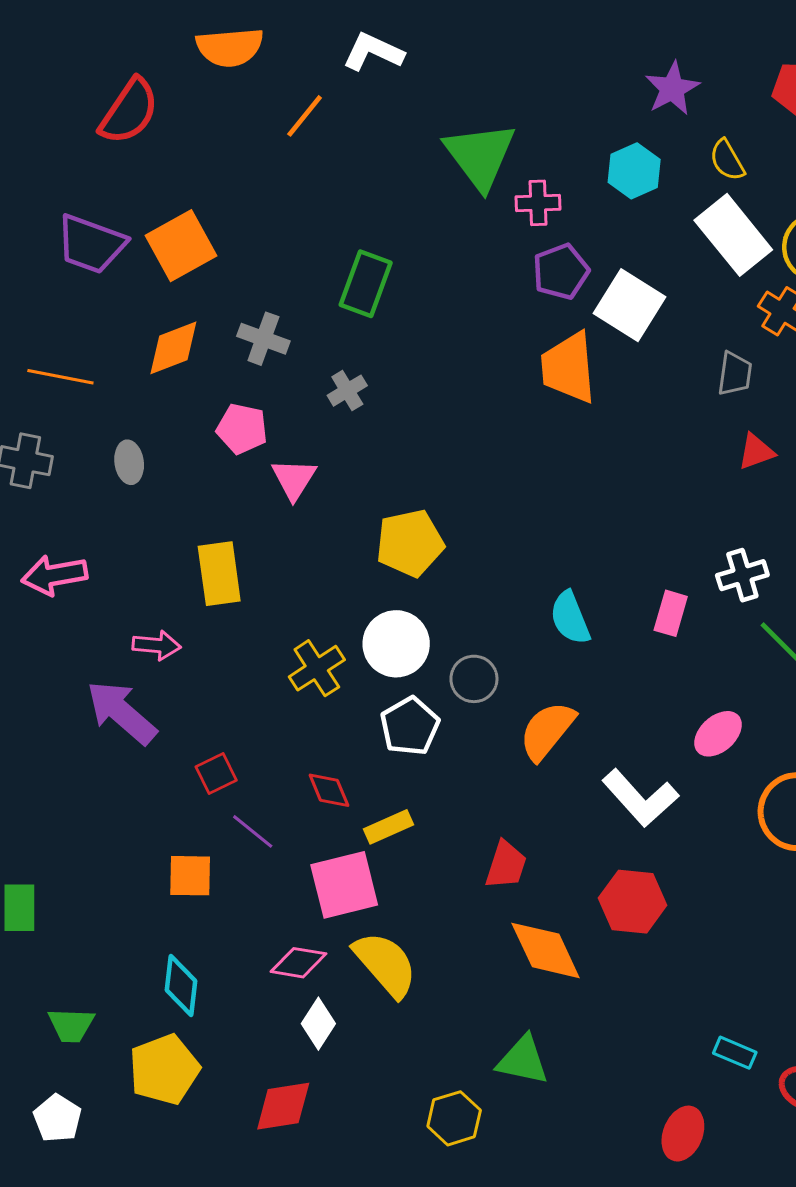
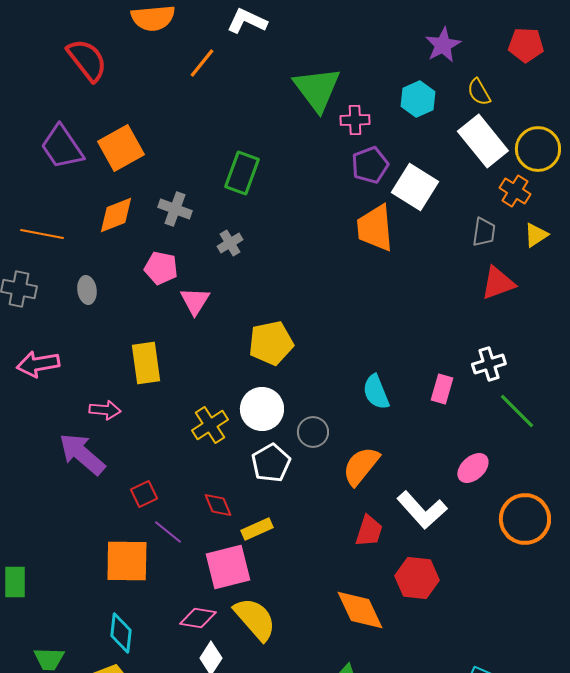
red semicircle: (129, 111) -> (87, 60), turned -72
purple trapezoid: (91, 244) -> (62, 147), turned 36
red triangle: (756, 452) -> (498, 283), size x1.4
red trapezoid: (506, 865) -> (369, 531), moved
orange square: (190, 876) -> (127, 561), size x1.5

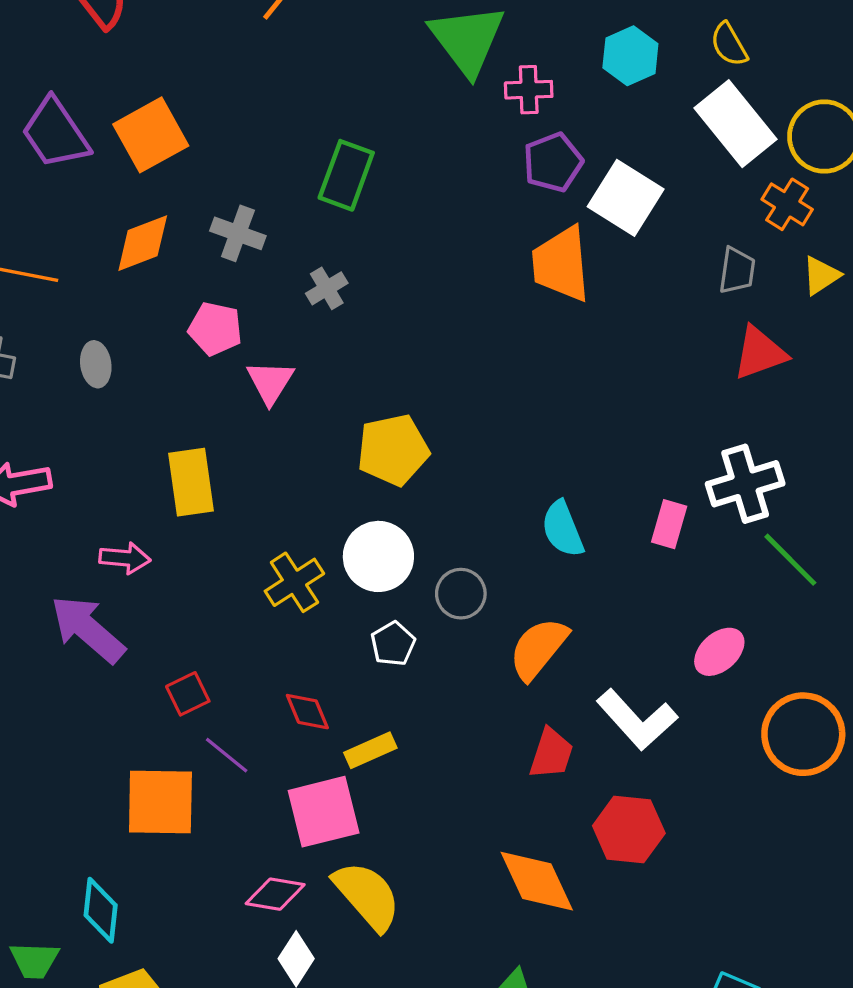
white cross: (489, 364) -> (745, 484), size x1.4
white pentagon: (271, 463) -> (393, 644), size x0.7
cyan diamond: (121, 633) -> (101, 910), moved

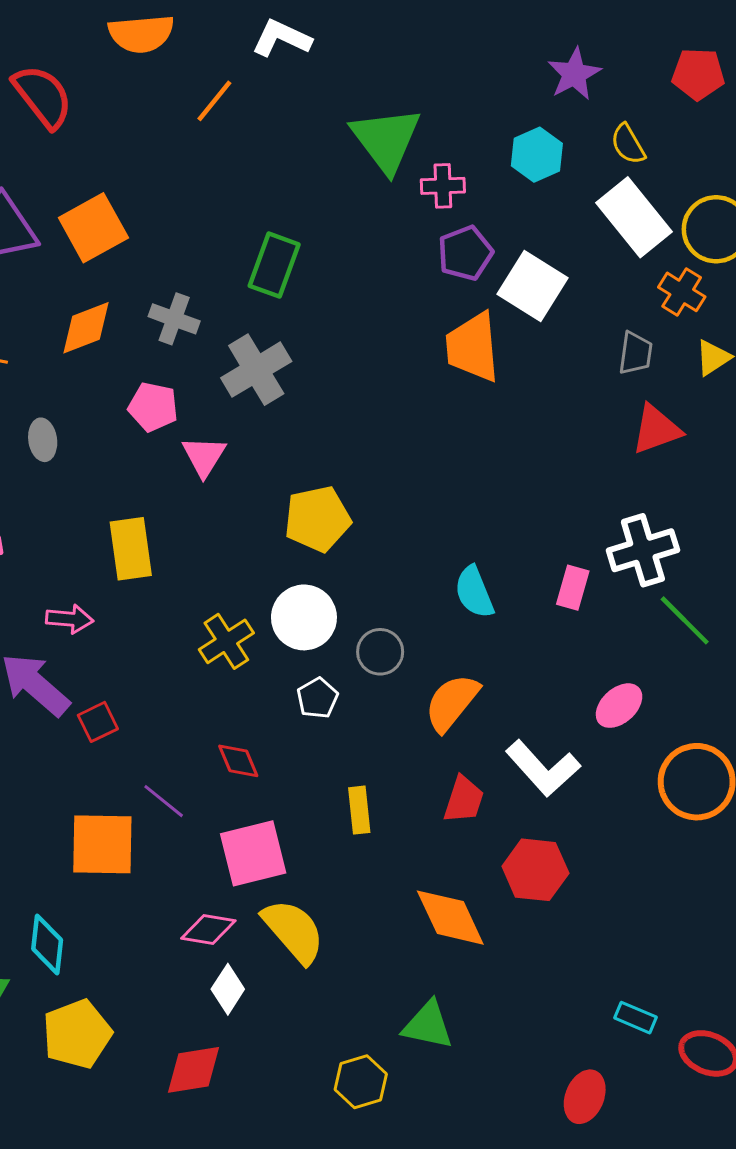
gray cross: (327, 288) -> (256, 370), size x1.8
red square: (188, 694) -> (98, 722), moved
yellow rectangle: (370, 750) -> (359, 810), moved, turned -72

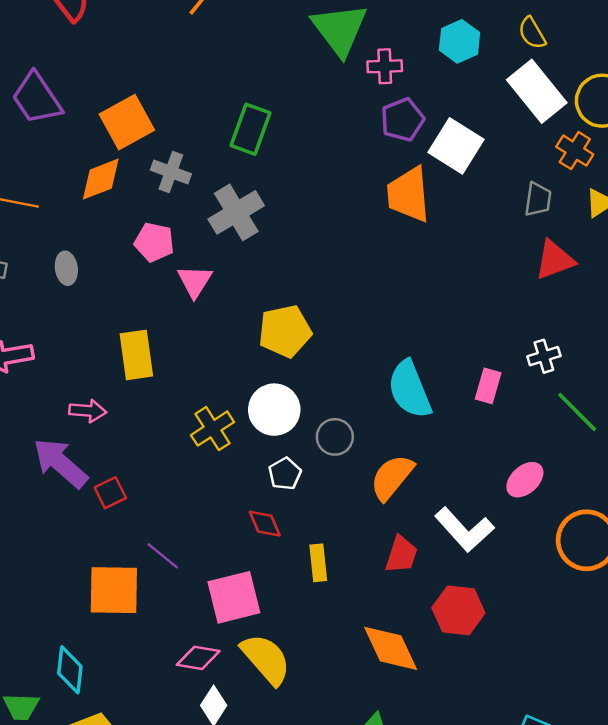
orange square: (93, 228) -> (127, 122), moved
white cross: (643, 550) -> (544, 356), size x0.6
cyan semicircle: (474, 592) -> (410, 389), size x1.4
red diamond: (238, 761) -> (265, 524), moved

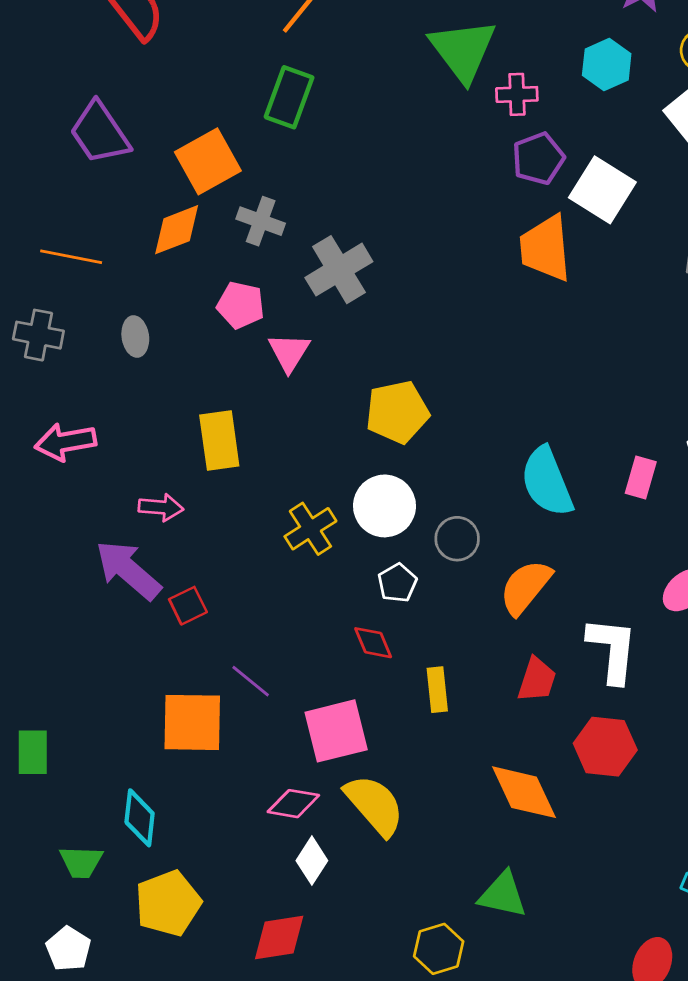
green rectangle: (250, 129) -> (289, 97), moved
white L-shape: (464, 530) -> (612, 650), turned -132

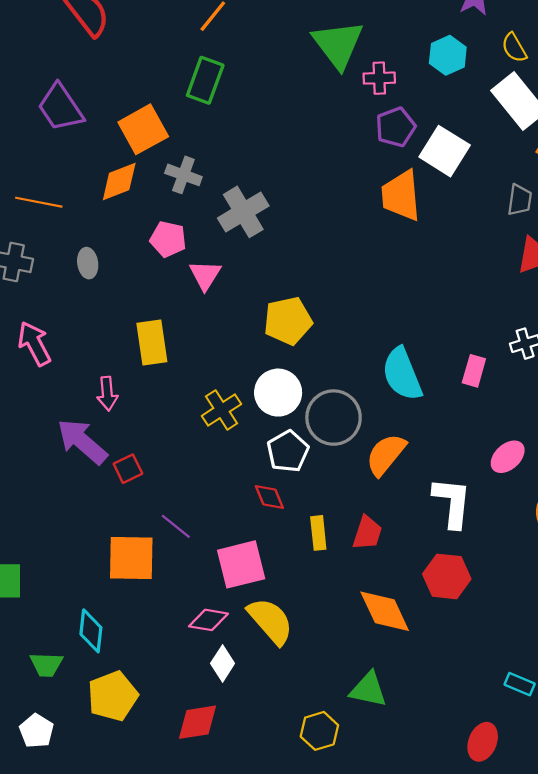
pink arrow: (66, 442) -> (34, 344), turned 72
pink arrow: (161, 507) -> (107, 394), turned 80
gray circle: (457, 539) -> (334, 418), size x1.6
white pentagon: (397, 583) -> (288, 451), size x1.4
red trapezoid: (537, 680) -> (367, 533), moved

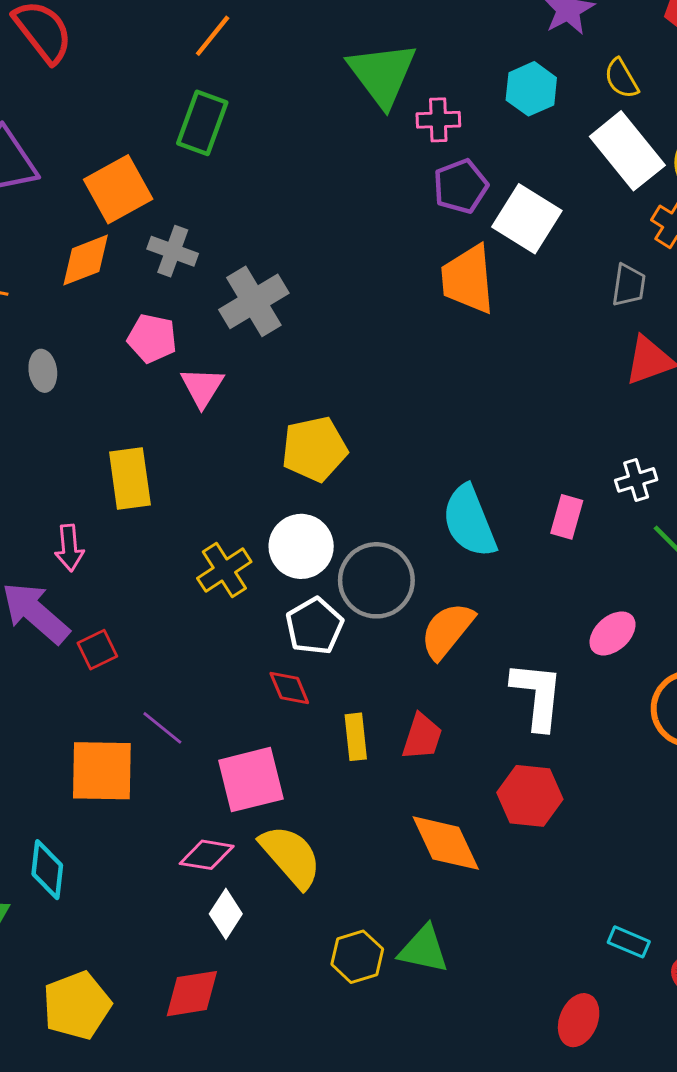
yellow pentagon: (113, 696) -> (77, 1005), moved
yellow hexagon: (319, 731) -> (357, 957), moved

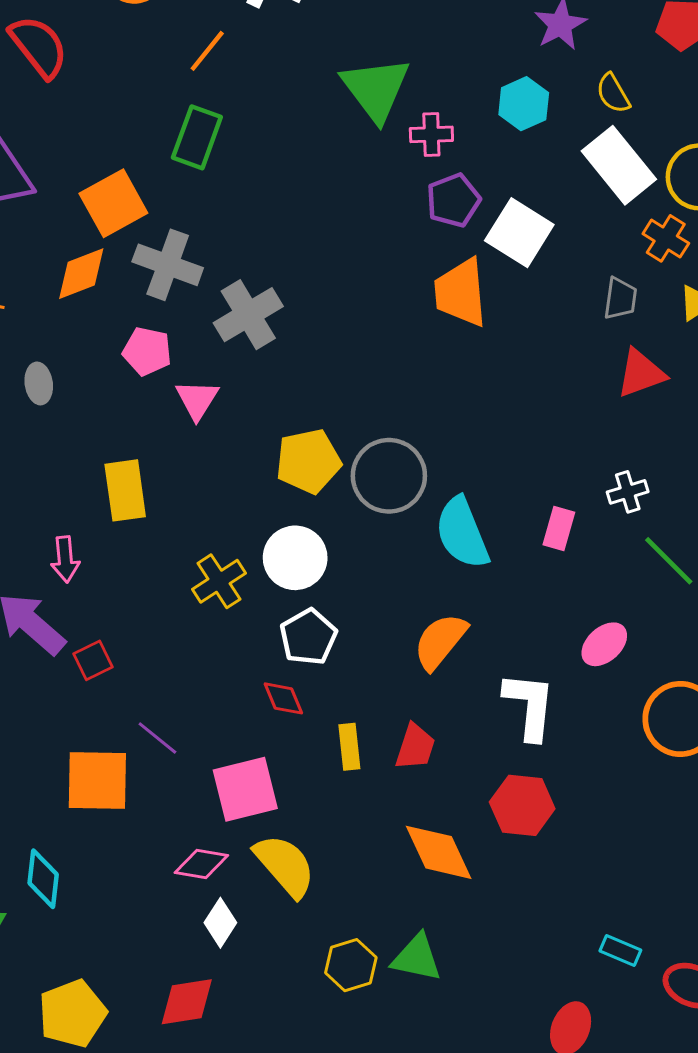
gray cross: (173, 251) -> (168, 265), size x1.4
gray circle: (376, 580) -> (389, 476), moved

